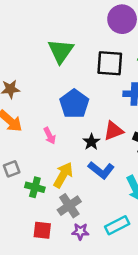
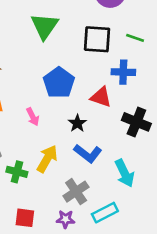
red triangle: (113, 131) -> (101, 97), moved, turned 40
gray cross: (69, 206) -> (76, 192), moved

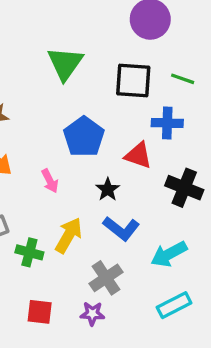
cyan arrow: (125, 173) -> (169, 254), turned 88
cyan rectangle: (105, 213) -> (174, 305), moved

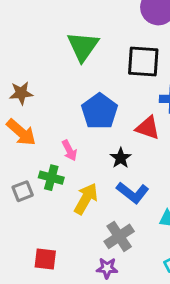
green cross: (29, 252) -> (51, 178), moved
red square: (40, 312) -> (45, 259), moved

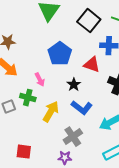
black square: (143, 61) -> (89, 21), turned 35

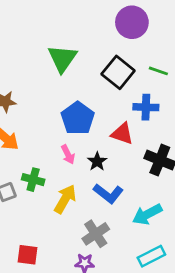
pink arrow: (40, 80) -> (68, 154), moved

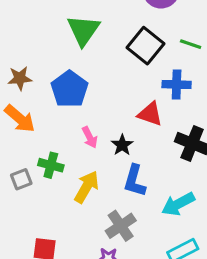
blue pentagon: (78, 118) -> (69, 89), moved
blue L-shape: (108, 193) -> (135, 181), turned 68

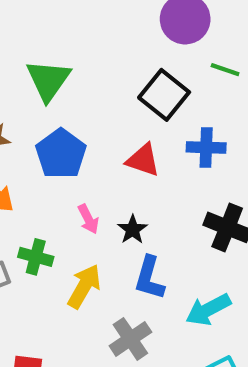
green triangle: (83, 30) -> (48, 80), moved
green line: (191, 44) -> (225, 70), moved
red triangle: (150, 114) -> (143, 160), moved

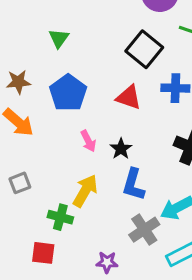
green triangle: (48, 80) -> (59, 38), size x0.6
green cross: (36, 257) -> (60, 217), moved
gray cross: (130, 339) -> (144, 230), moved

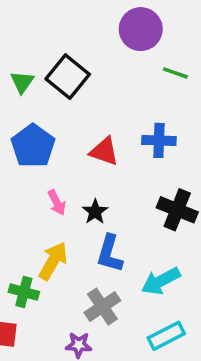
black square: (144, 49) -> (68, 77), moved
gray cross: (144, 230) -> (102, 307), moved

